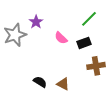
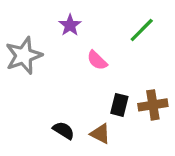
purple star: (36, 22) -> (70, 25), moved
black rectangle: (84, 43) -> (119, 105), moved, turned -56

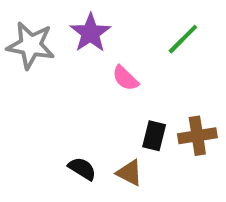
purple star: (70, 25) -> (90, 33), size x1.4
gray star: (24, 56) -> (31, 45), moved, turned 30

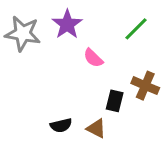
brown cross: (197, 136) -> (145, 86), moved, turned 32
black semicircle: (82, 169) -> (61, 125), turned 135

